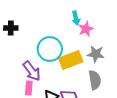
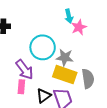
gray star: (96, 54) -> (65, 57), moved
yellow rectangle: (71, 60) -> (65, 75), moved, turned 40

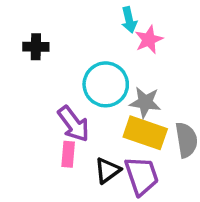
cyan arrow: (69, 16) -> (129, 20), moved
pink star: (79, 27) -> (149, 40), moved

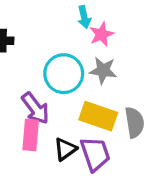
gray star: (145, 102) -> (103, 70), moved
pink rectangle: (68, 154) -> (31, 135), size x1.4

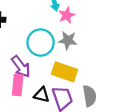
gray semicircle: (135, 122) -> (90, 96), moved
black triangle: (65, 149) -> (42, 95), turned 49

